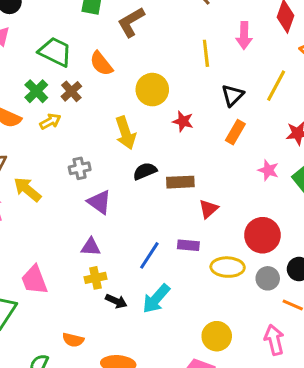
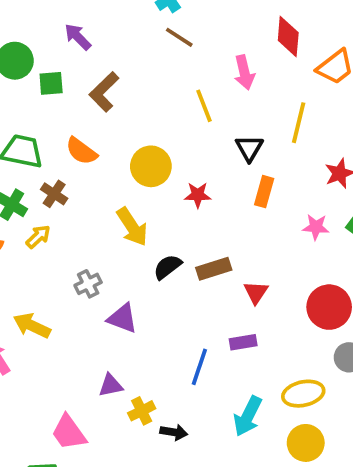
purple triangle: (91, 247) -> (111, 385), moved
yellow ellipse: (228, 267) -> (303, 394), moved
cyan arrow: (156, 299) -> (248, 416), moved

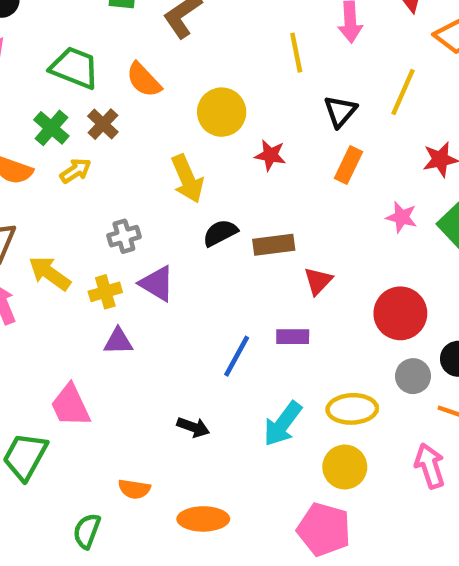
purple triangle: (111, 385) -> (118, 341), moved
yellow cross: (142, 411) -> (105, 292), moved

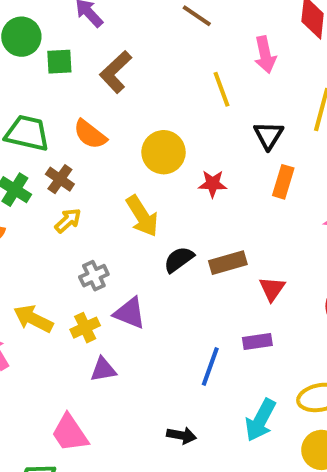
yellow arrow: (76, 171) -> (68, 221), moved

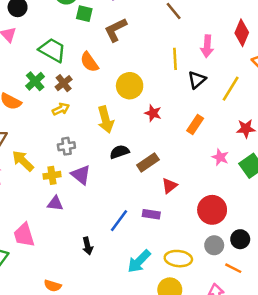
black triangle: (269, 135) -> (197, 80), moved
brown rectangle: (228, 263) -> (148, 162), turned -35
black arrow: (182, 435) -> (88, 246), moved, turned 49

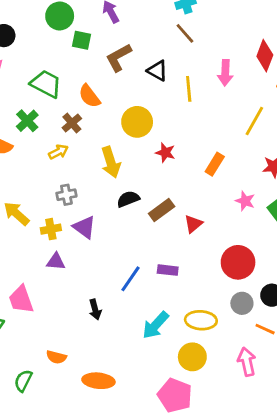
black triangle: (197, 80) -> (157, 71), moved, turned -48
brown cross: (64, 83) -> (72, 123), moved
red triangle: (169, 186) -> (193, 224), moved

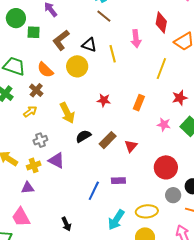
yellow circle: (137, 122) -> (77, 66), moved
purple triangle: (56, 261) -> (28, 188), moved
black arrow: (95, 309) -> (66, 224), moved

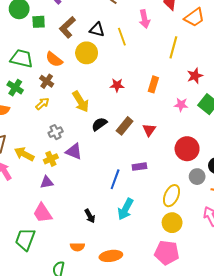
yellow ellipse: (147, 211) -> (172, 196), turned -55
cyan arrow: (116, 220) -> (125, 209), moved

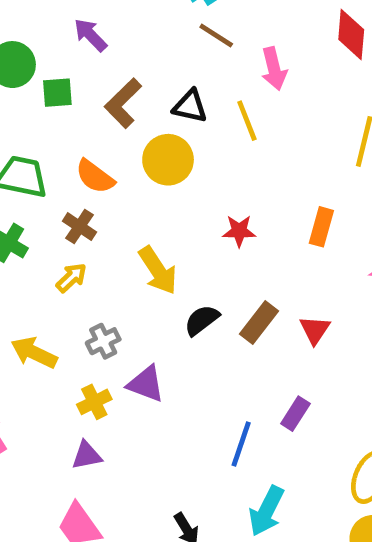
pink arrow: (145, 19) -> (274, 69), moved
yellow arrow: (24, 154) -> (34, 353), moved
purple rectangle: (139, 167) -> (295, 414), turned -48

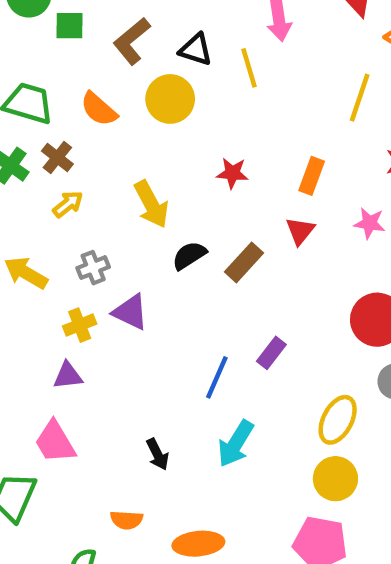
brown cross: (79, 227) -> (57, 157), moved
red triangle: (315, 330) -> (300, 231), moved

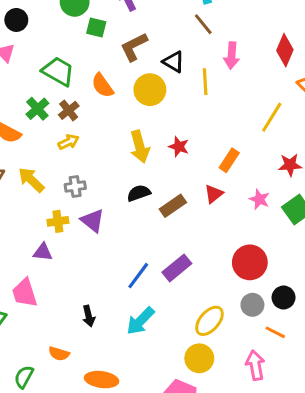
yellow arrow: (151, 204) -> (140, 147), moved
purple rectangle: (271, 353) -> (177, 268), size x1.4

